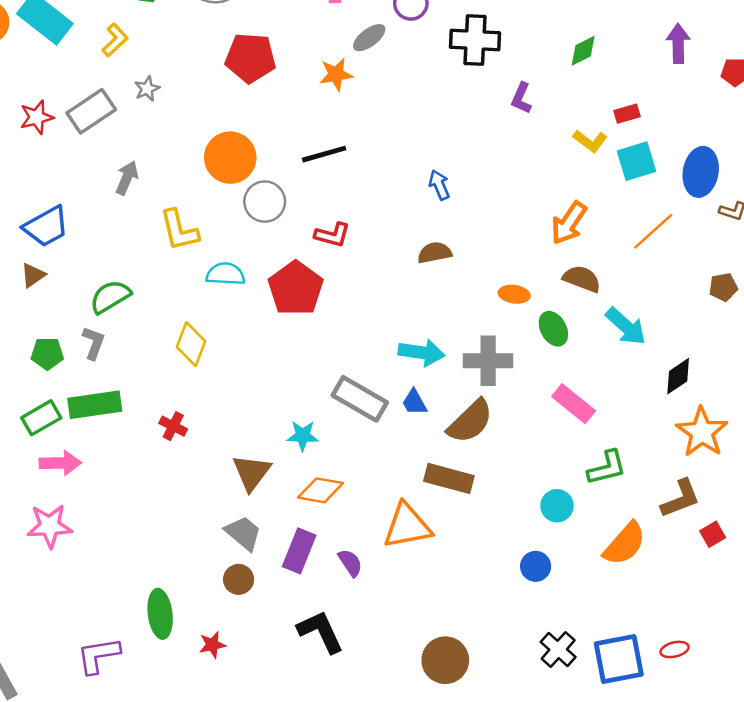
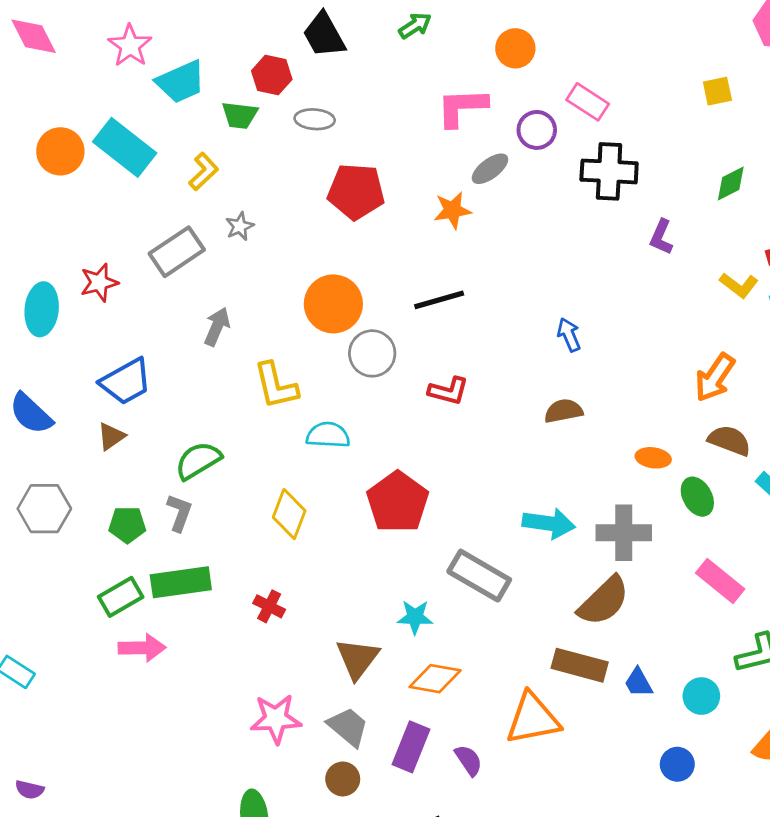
red star: (37, 117) -> (99, 283), moved
red pentagon: (296, 288) -> (398, 502), moved
blue trapezoid: (414, 402) -> (638, 683), moved
pink star: (50, 526) -> (276, 719), moved

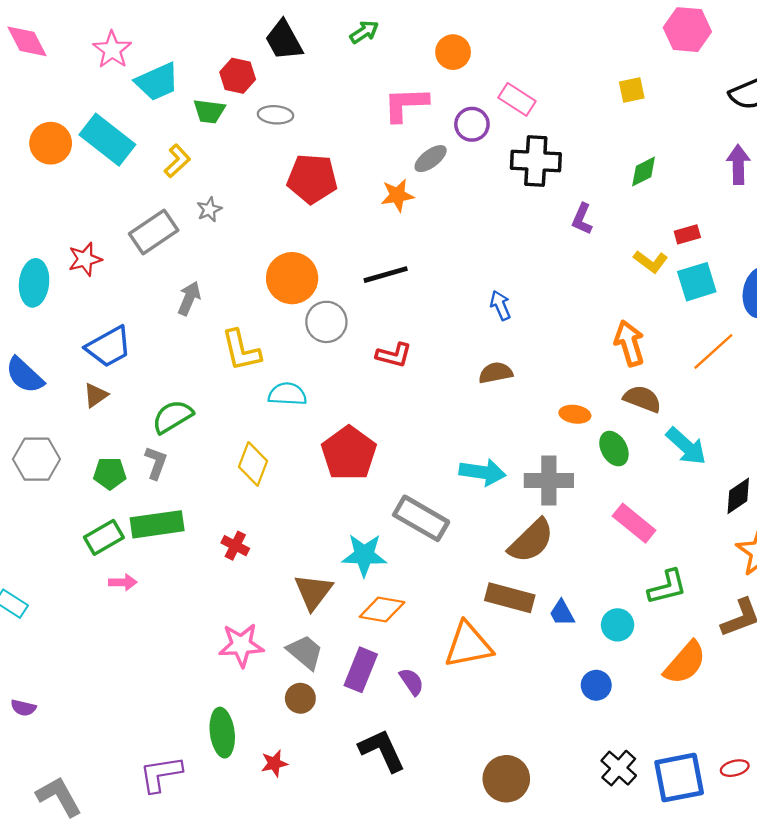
orange arrow: (715, 378) -> (629, 343), turned 129
cyan star: (415, 617) -> (364, 555), size x1.4
pink arrow: (142, 648) -> (123, 582), size x0.7

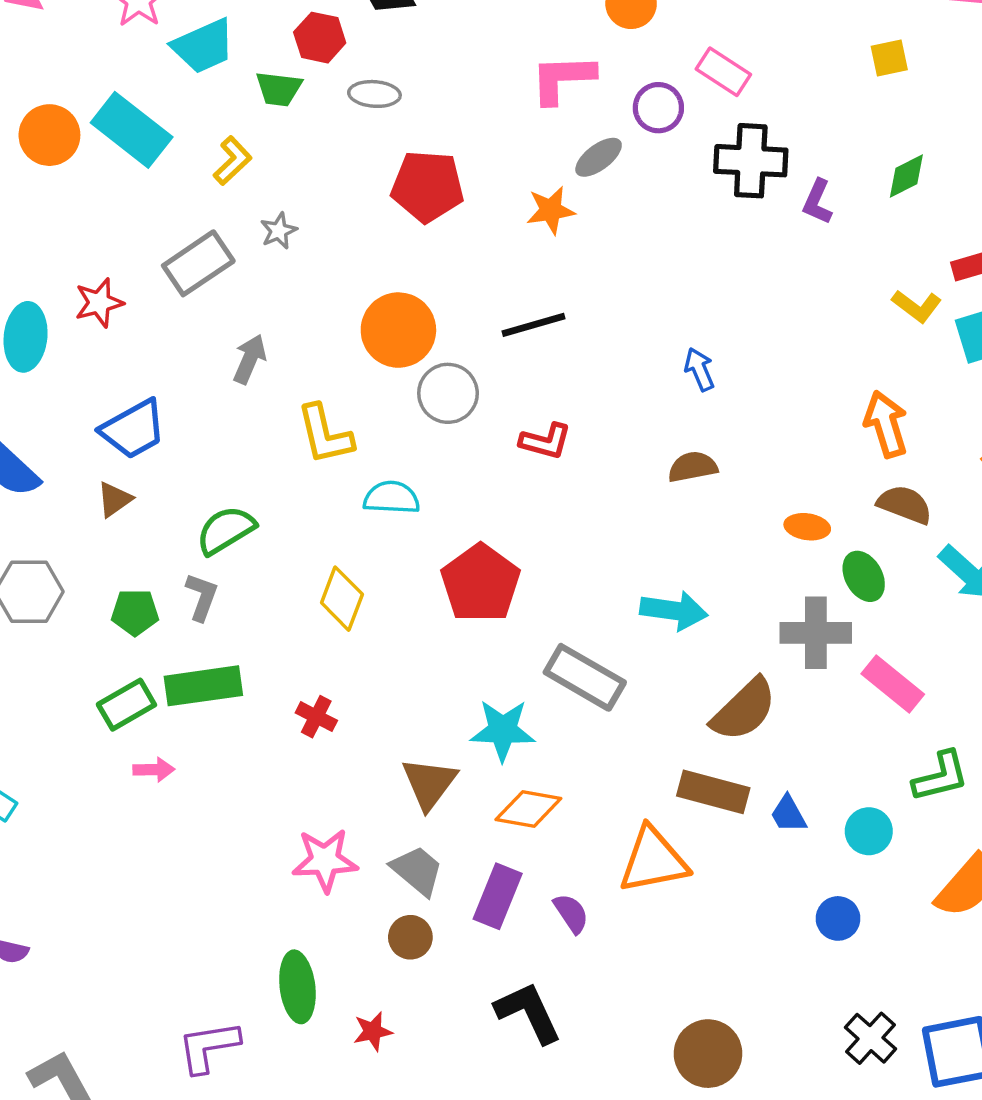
purple L-shape: (582, 219) -> (817, 202), moved
gray cross: (549, 480) -> (816, 633), moved

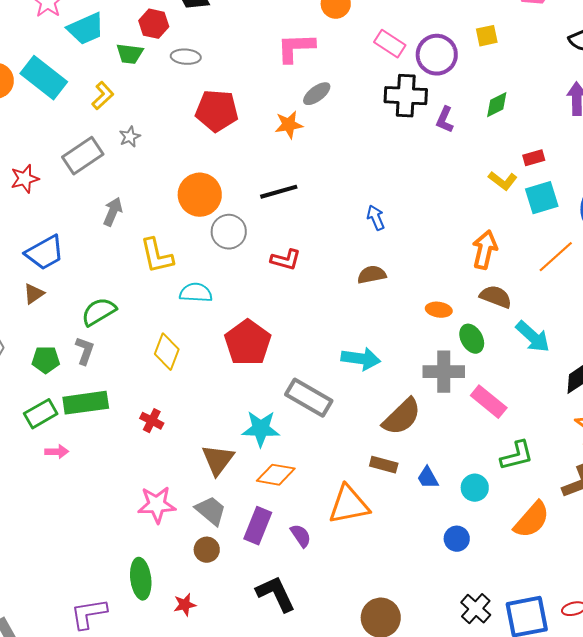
purple circle: (658, 108) -> (437, 55), moved, size x1.4
orange arrow: (886, 424) -> (485, 250), turned 30
brown rectangle: (713, 792) -> (384, 465), size x0.7

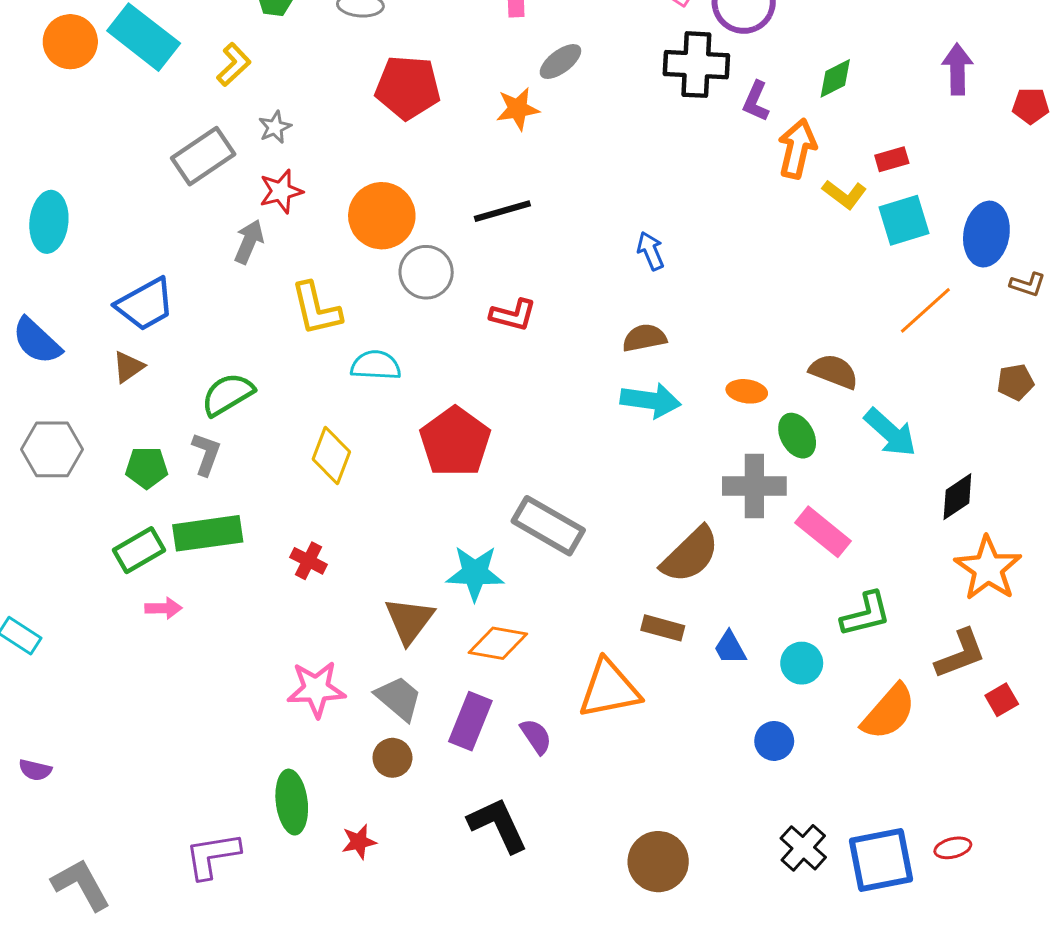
red star: (25, 179) -> (281, 191), moved
orange arrow: (485, 250) -> (797, 149), moved
cyan arrow: (361, 359) -> (651, 400), moved

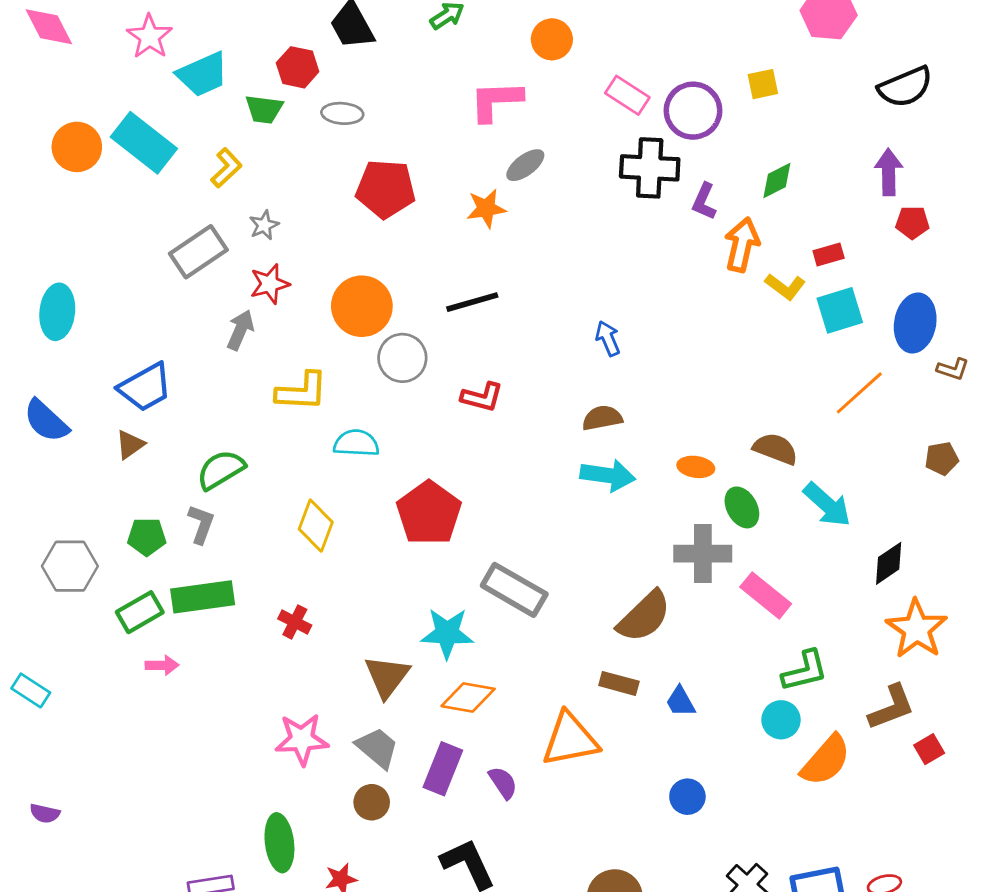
red pentagon: (1031, 106) -> (912, 222), moved
yellow L-shape: (316, 309) -> (302, 391), turned -74
gray hexagon: (52, 449) -> (70, 566), moved
cyan circle: (802, 663) -> (781, 720), moved
blue circle: (774, 741) -> (687, 797), moved

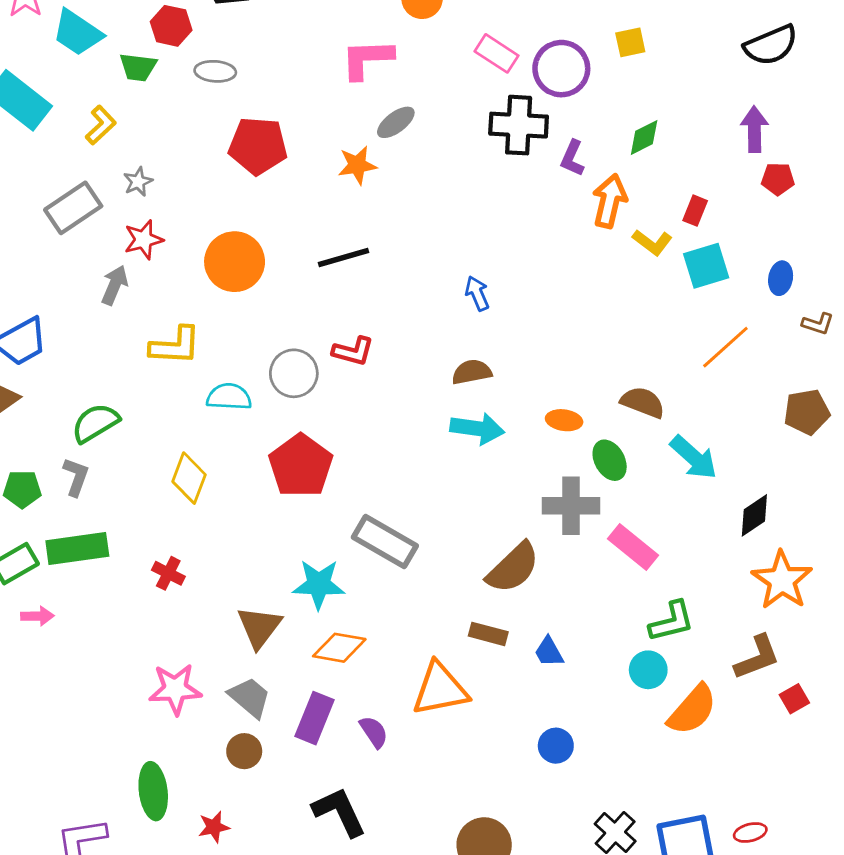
cyan trapezoid: (203, 74) -> (77, 33), turned 58
red rectangle: (829, 255) -> (695, 211), turned -52
blue ellipse: (915, 323) -> (781, 278), size x0.6
gray circle: (402, 358) -> (294, 373), moved
brown pentagon: (942, 459) -> (807, 412), size x1.4

